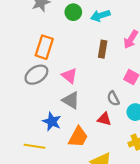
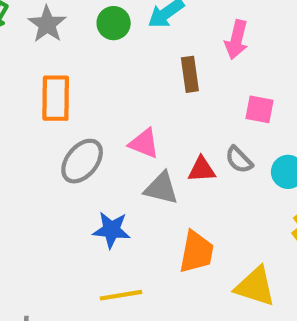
orange rectangle: (44, 47) -> (56, 98), moved
red triangle: (104, 119) -> (202, 169), moved
blue star: (52, 121) -> (111, 230), moved

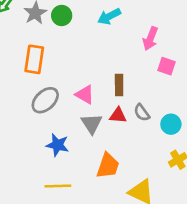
green circle: (114, 23) -> (62, 15), moved
brown rectangle: (190, 74) -> (119, 85), moved
pink square: (260, 109) -> (166, 66), moved
gray triangle: (161, 188) -> (92, 124), turned 35

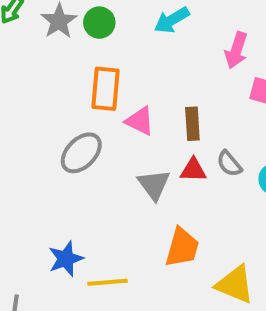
orange rectangle: (34, 59) -> (105, 89), moved
pink triangle: (85, 95) -> (140, 121), moved
blue star: (57, 145) -> (66, 259), moved, turned -30

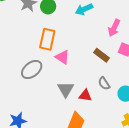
brown rectangle: (192, 124) -> (102, 55), moved, turned -56
red triangle: (193, 170) -> (85, 95), moved

